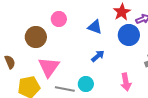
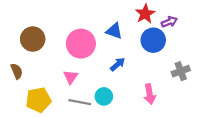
pink circle: (59, 19) -> (81, 44), moved, size x1.6
brown circle: (36, 37) -> (33, 39), moved
pink triangle: (49, 67) -> (71, 77), moved, size x0.6

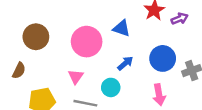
blue circle: (153, 40) -> (163, 58), moved
brown semicircle: (17, 71) -> (19, 71), turned 49
cyan circle: (104, 96) -> (111, 87), moved

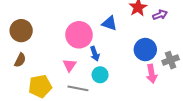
brown circle: (36, 37) -> (21, 31), moved
blue arrow: (125, 63) -> (95, 54), moved, turned 112
pink arrow: (159, 95) -> (152, 74), moved

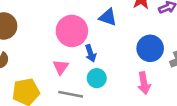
pink arrow: (152, 74) -> (144, 83), moved

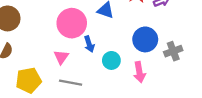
cyan circle: (97, 78) -> (111, 60), moved

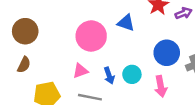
blue arrow: (89, 44) -> (109, 76), moved
pink triangle: (61, 57) -> (80, 71), turned 35

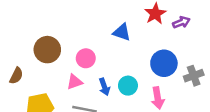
brown circle: (25, 31) -> (47, 50), moved
pink circle: (91, 36) -> (86, 58), moved, size x0.6

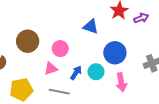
blue circle: (164, 63) -> (115, 53), moved
blue arrow: (104, 87) -> (76, 73), turned -128

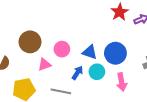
blue triangle: (91, 26) -> (90, 52), moved
pink triangle: (51, 69) -> (44, 65), moved

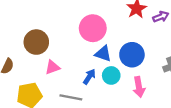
pink circle: (62, 49) -> (93, 28), moved, size x1.5

